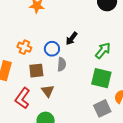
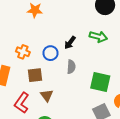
green arrow: (103, 51) -> (98, 37), moved, turned 66
gray semicircle: (62, 64) -> (71, 67), moved

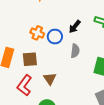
orange cross: (23, 52) -> (37, 33), moved
brown square: (35, 75) -> (30, 59), moved

